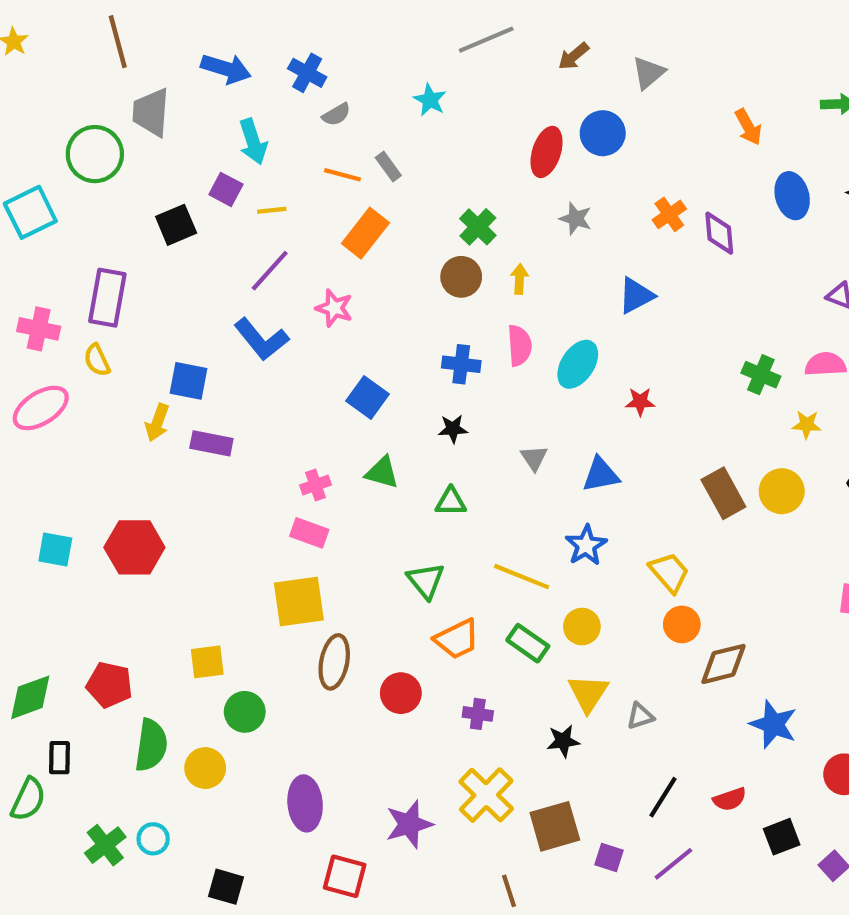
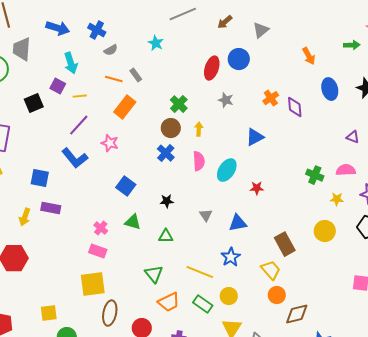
blue cross: (461, 364) -> (166, 153), moved, turned 36
yellow arrow: (157, 423) -> (25, 217), moved
pink cross: (315, 485) -> (101, 228), turned -32
brown rectangle: (723, 493) -> (285, 244), moved

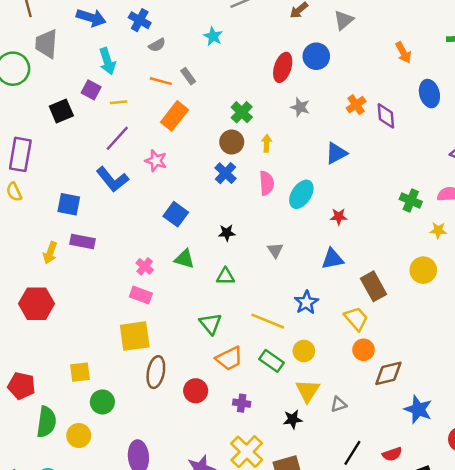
blue triangle: (238, 223) -> (332, 259), moved

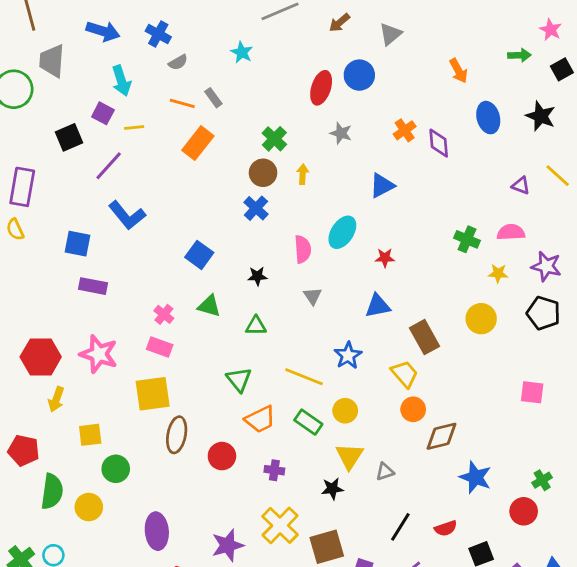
purple line: (117, 138) -> (109, 166), moved
pink star: (156, 161) -> (99, 354), moved, size x1.5
pink semicircle: (267, 183) -> (303, 249), moved
yellow arrow: (50, 253) -> (56, 399), moved

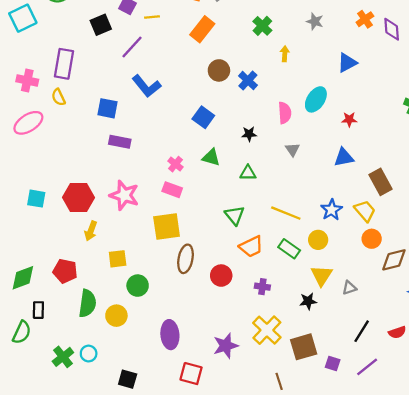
brown circle: (263, 173) -> (219, 70), moved
blue star: (348, 355) -> (331, 210), moved

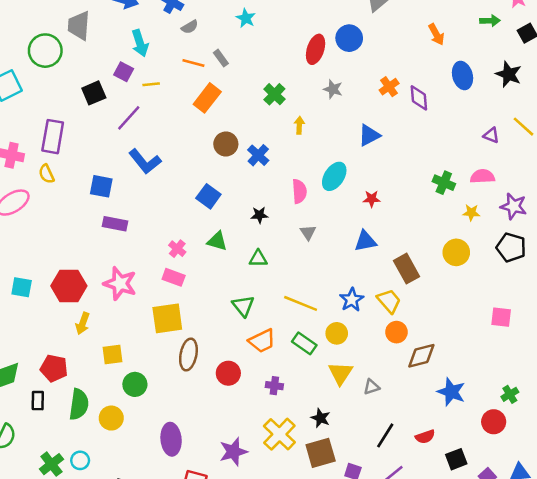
black star: (308, 301) -> (321, 418), moved, turned 30
black rectangle: (38, 310) -> (38, 401), moved

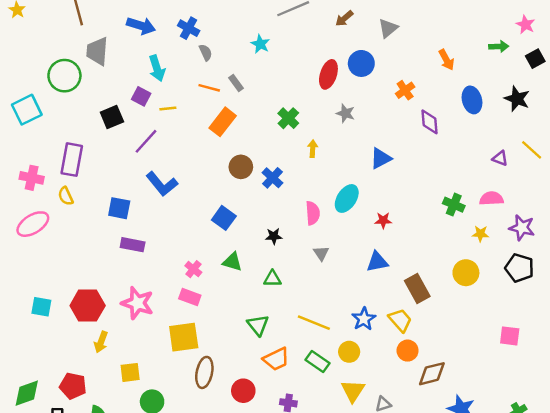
gray semicircle: (190, 27) -> (206, 53), turned -84
orange cross: (389, 87) -> (405, 90), moved

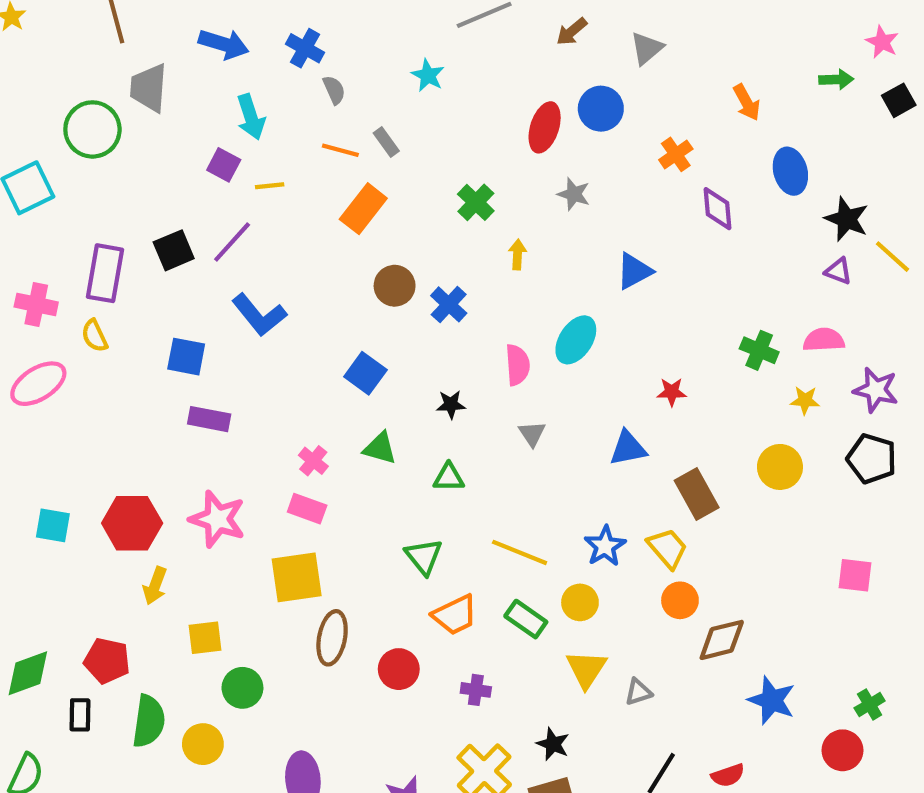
black star: (517, 99) -> (847, 219), moved
black square: (112, 117) -> (174, 250), moved
red star: (383, 220) -> (672, 392), moved

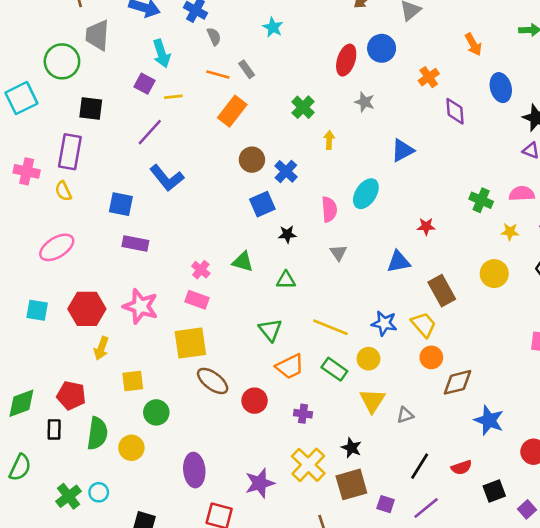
black square: (174, 250) -> (91, 109), moved, turned 30
blue square: (365, 373) -> (262, 204), moved, turned 30
pink ellipse: (38, 384) -> (57, 247), moved
blue star: (605, 546) -> (384, 323), turned -30
brown ellipse: (332, 638) -> (213, 381), turned -64

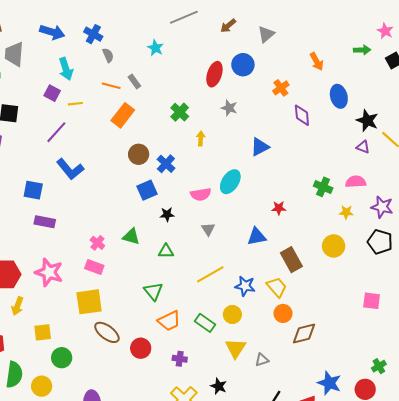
pink semicircle: (329, 209) -> (201, 194), turned 84
yellow line: (330, 327) -> (210, 274), moved, turned -52
blue star: (489, 420) -> (329, 383), moved

